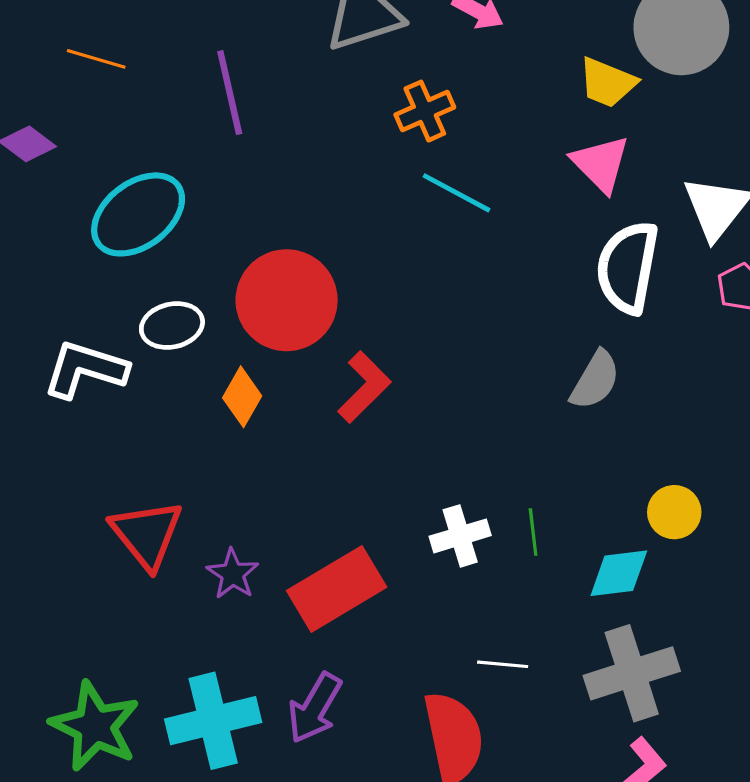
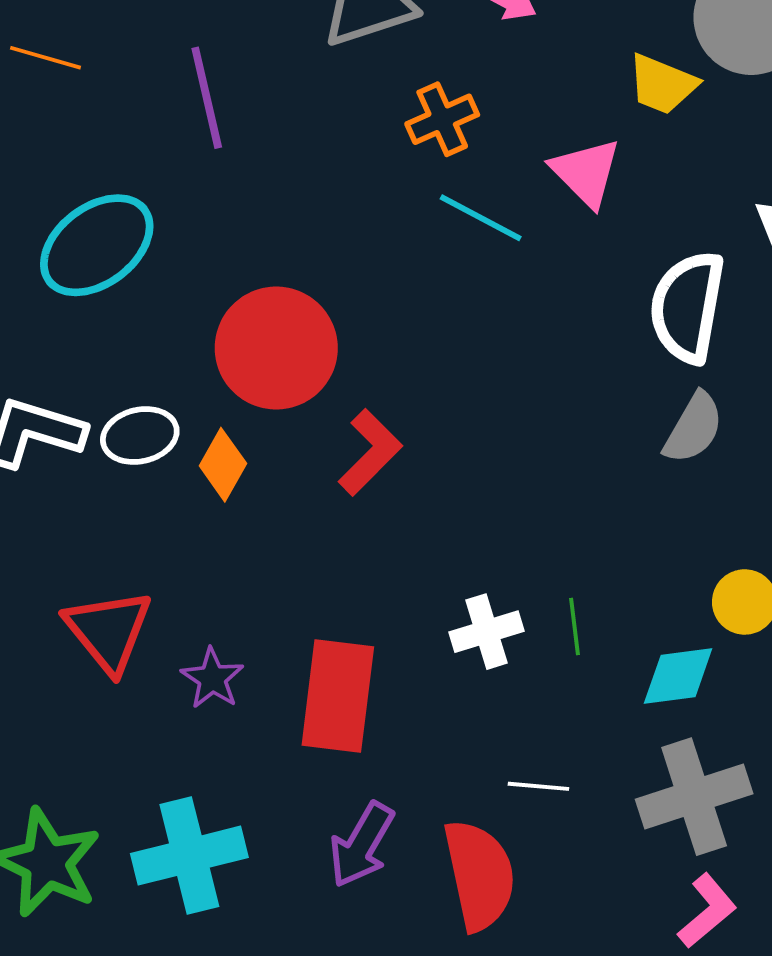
pink triangle: (601, 164) -> (586, 172), moved
white ellipse: (172, 326) -> (140, 436), moved
gray semicircle: (595, 380) -> (694, 428), moved
red rectangle: (337, 589) -> (338, 696), turned -52
purple arrow: (315, 708) -> (362, 845), moved

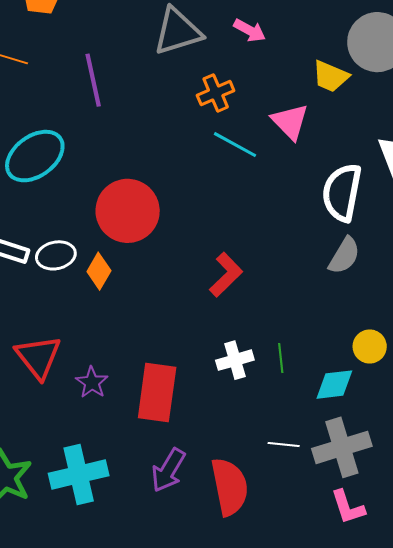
red L-shape: (370, 452) -> (226, 275), moved
white line: (538, 786) -> (284, 444), moved
pink L-shape: (707, 911) -> (348, 507), turned 111

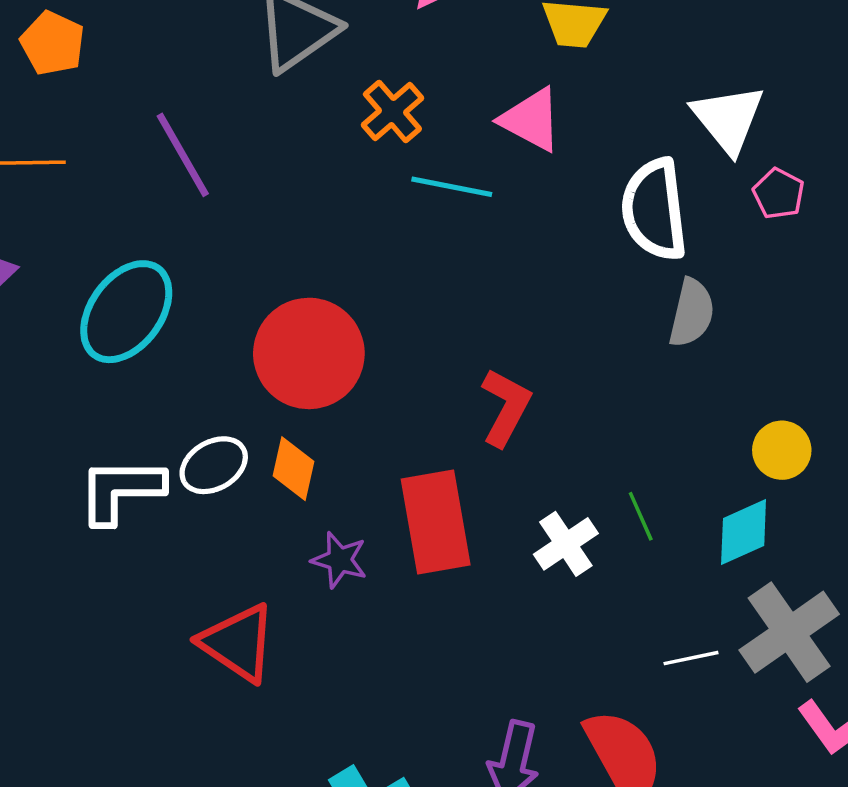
purple star: (92, 382) -> (339, 560), moved
red rectangle: (157, 393) -> (436, 522), moved

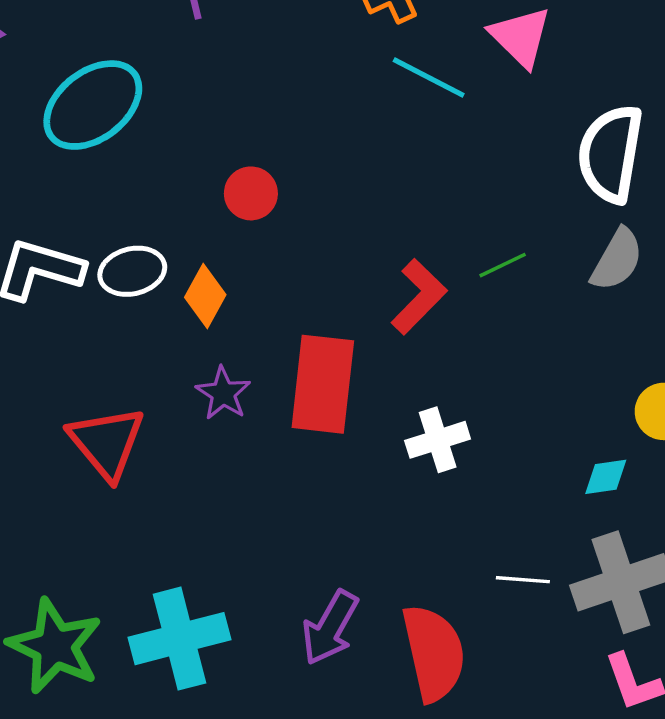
red circle: (309, 353) -> (251, 193), size x0.5
green line: (641, 516) -> (503, 265), moved, turned 72
cyan diamond: (744, 532) -> (606, 477), size x0.7

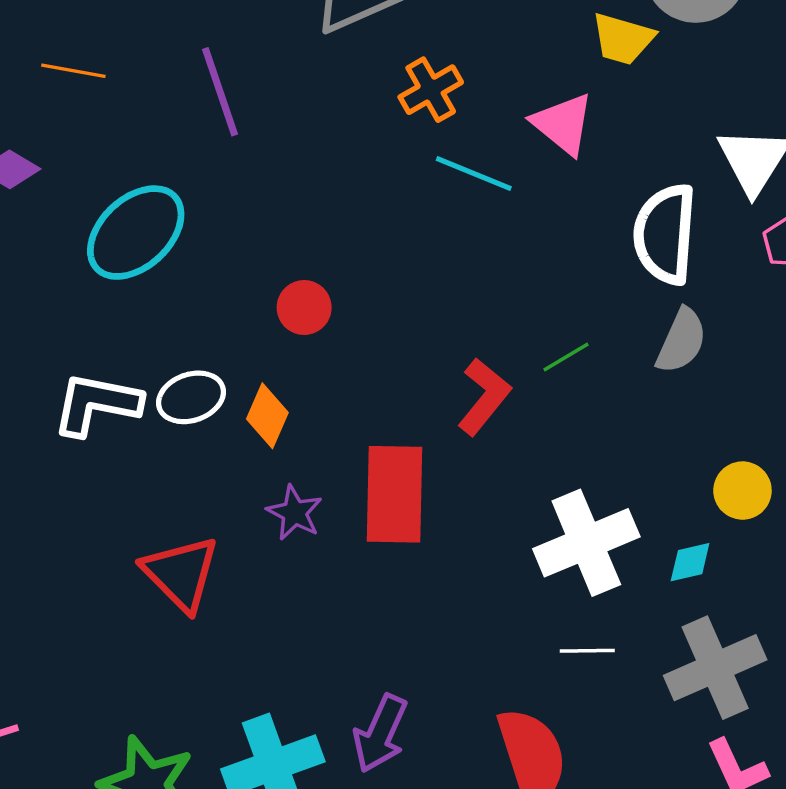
white cross: (438, 440) -> (586, 543), moved, size x1.6
white line: (523, 580) -> (587, 651), moved
purple arrow: (330, 628) -> (380, 734), moved

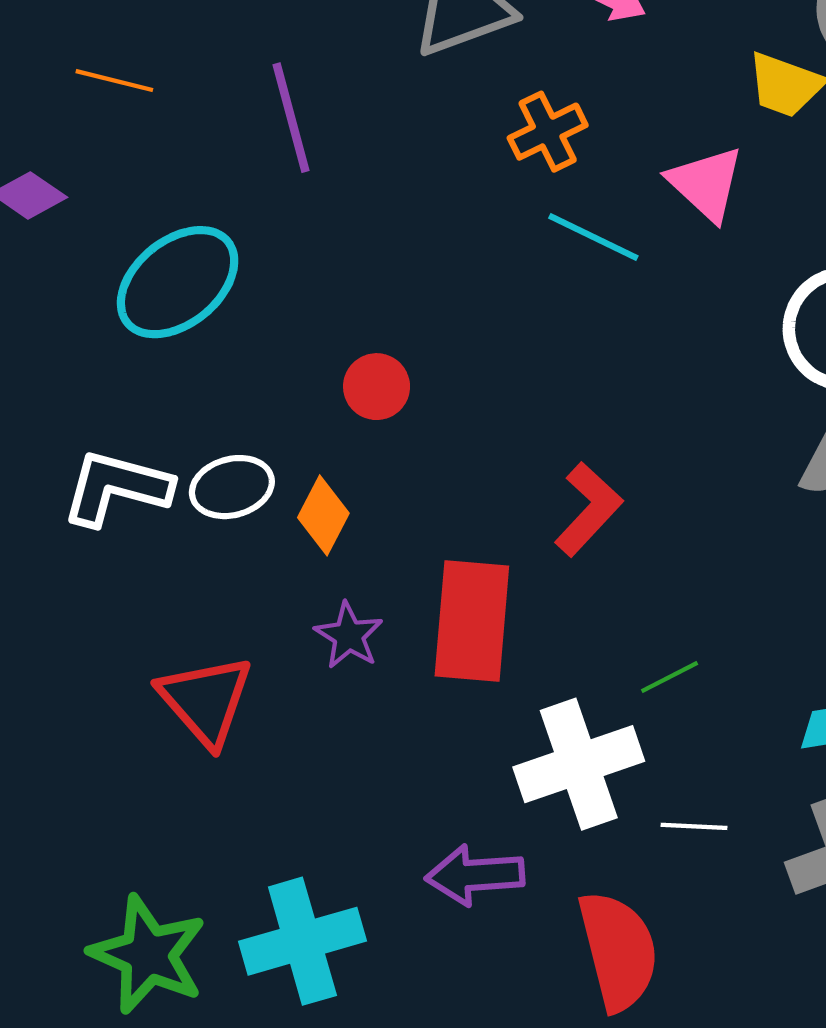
green line: (566, 357) -> (670, 677), moved
white cross: (586, 543) -> (579, 764), moved
purple arrow: (380, 734) -> (475, 875), moved, turned 58

